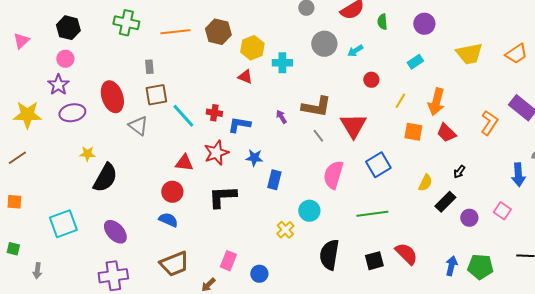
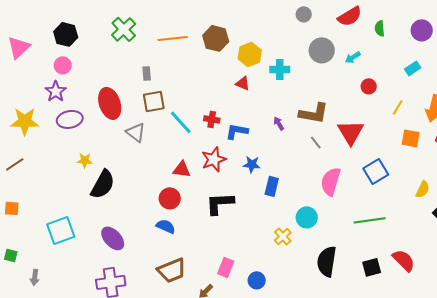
green cross: (126, 23) -> (124, 29), turned 35
pink triangle: (21, 41) -> (19, 47), size x1.4

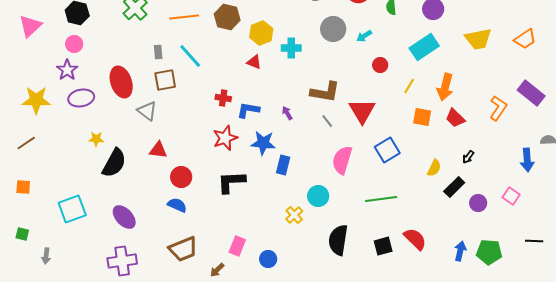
cyan rectangle: (413, 68) -> (424, 47), size x1.8
cyan line: (181, 122) -> (190, 56), moved
purple arrow: (279, 123) -> (287, 113), moved
blue star: (252, 164) -> (263, 143), size x1.4
red triangle: (182, 169) -> (158, 150), moved

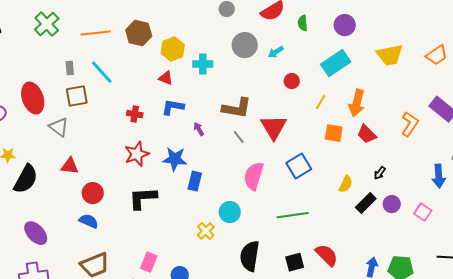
blue L-shape: (248, 110) -> (173, 107), moved
purple circle: (478, 203) -> (392, 204), moved

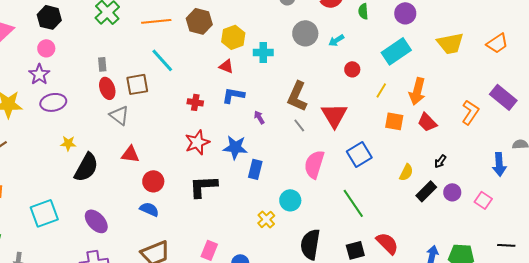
gray rectangle: (70, 68) -> (102, 64), moved
red ellipse: (33, 98) -> (107, 88), moved, size x0.7
brown L-shape: (237, 108) -> (297, 96), turned 104
green line: (293, 215) -> (353, 203), turned 64

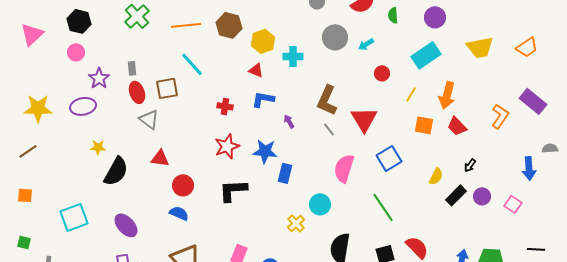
purple star: (39, 74) -> (99, 78), moved

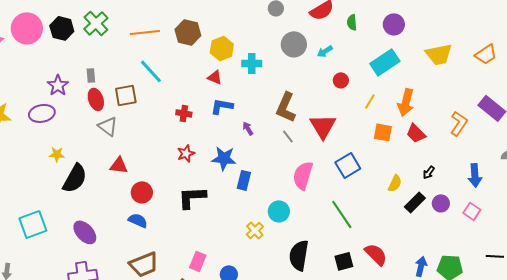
black hexagon: (79, 21) -> (62, 28), moved
pink circle: (76, 52) -> (27, 28), moved, size x1.8
red star: (227, 146) -> (186, 153), size x0.7
blue arrow: (529, 168) -> (475, 175), moved

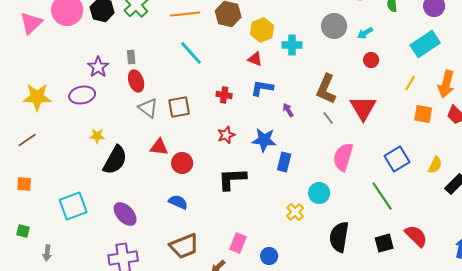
red circle: (341, 80) -> (371, 60), moved
brown square: (126, 95) -> (179, 107), moved
blue square: (348, 165) -> (397, 159), moved
red circle: (142, 192) -> (182, 163), moved

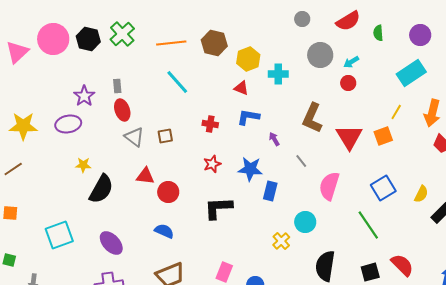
red circle: (371, 60) -> (348, 83), moved
brown square: (179, 107) -> (165, 136), size x0.7
orange square: (423, 114) -> (383, 136), moved, turned -30
gray line: (328, 118) -> (301, 161), moved

